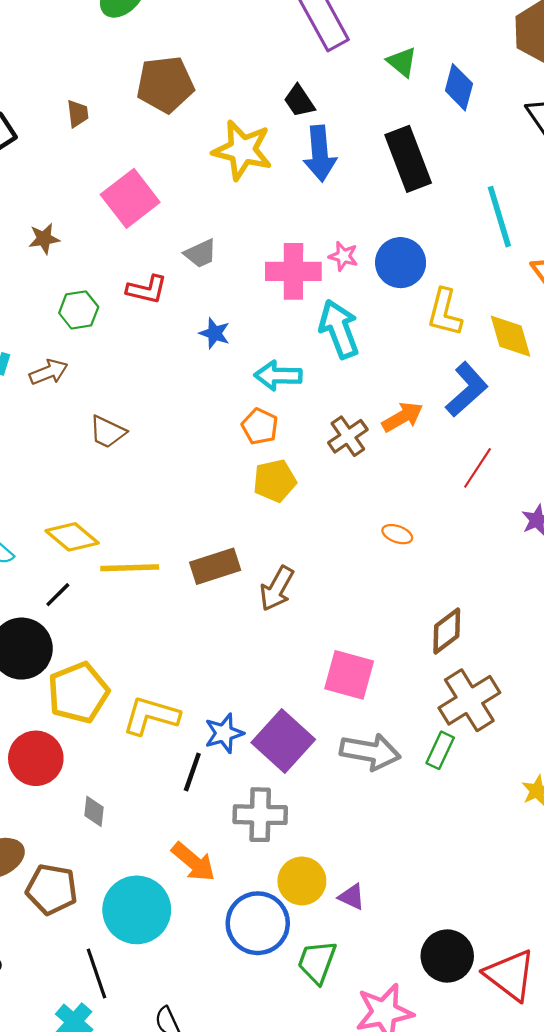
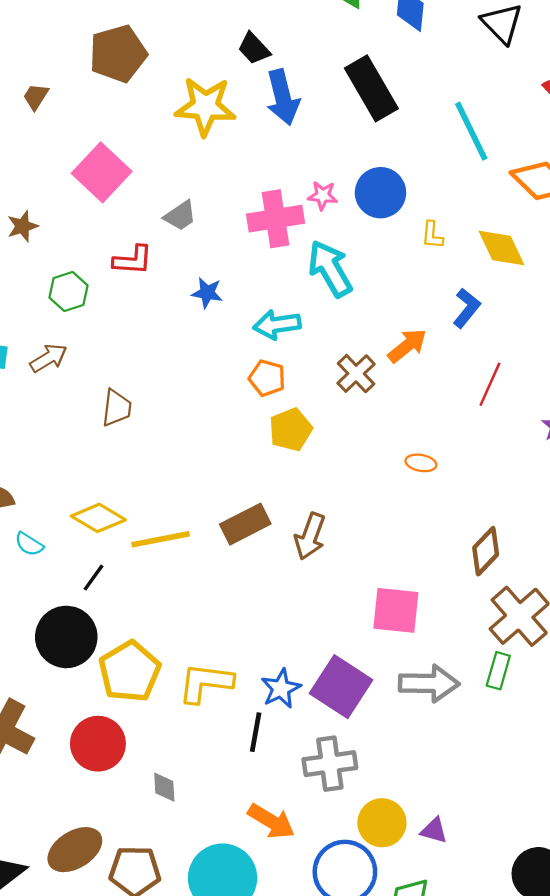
brown trapezoid: (78, 114) -> (36, 97), turned -132
yellow L-shape: (445, 312) -> (432, 235), size x0.6
blue L-shape: (467, 389) -> (467, 308), size x0.7
brown trapezoid: (107, 432) -> (117, 408), turned -99

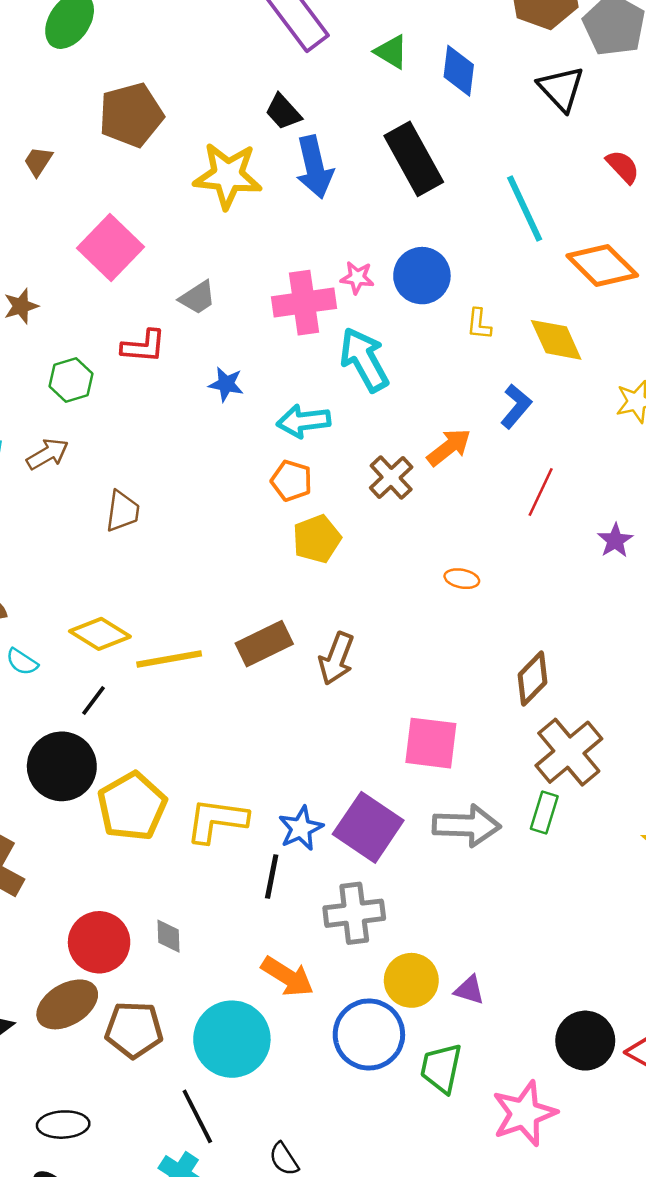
red circle: (98, 744) -> (99, 942), moved

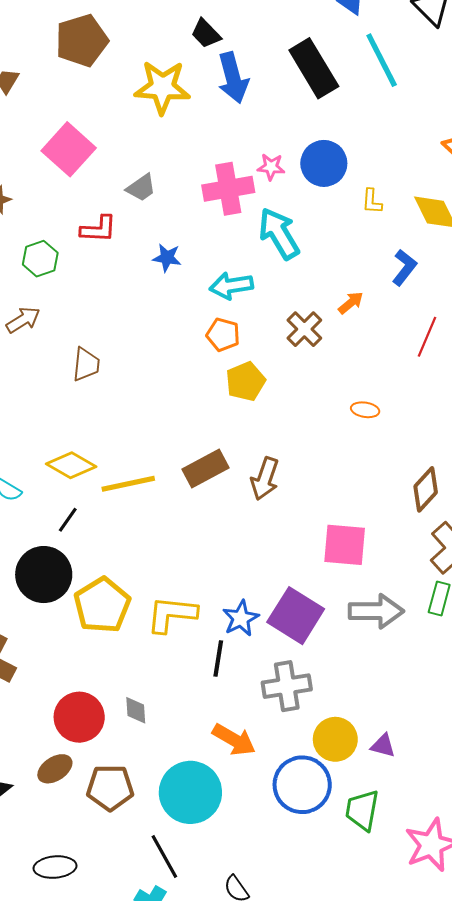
cyan line: (525, 209) -> (382, 60), moved
orange arrow: (449, 447) -> (351, 303), size x0.7
brown ellipse: (67, 1004) -> (55, 769), size x0.7

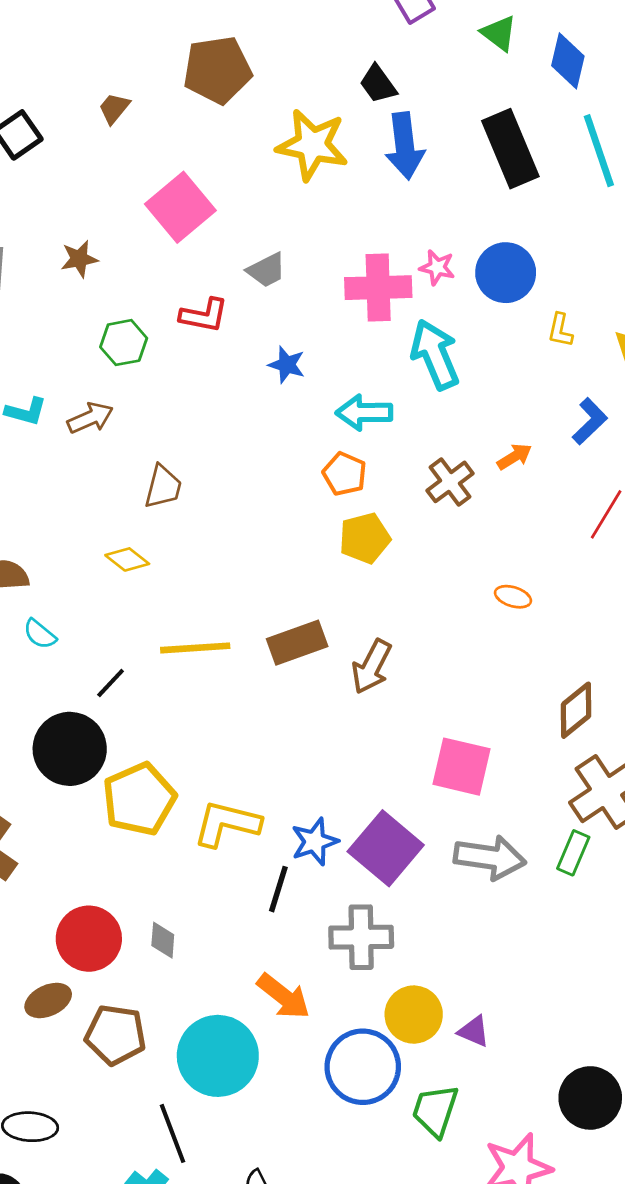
yellow diamond: (71, 465) -> (127, 559), moved, size x0.7

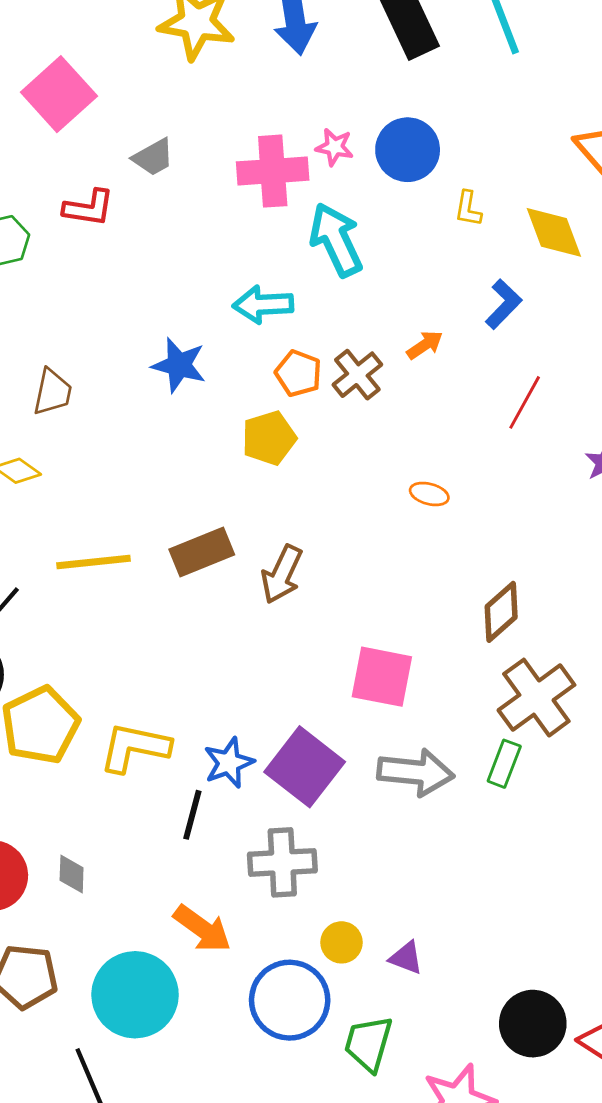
blue star: (287, 365) -> (179, 365), moved, size x1.4
orange pentagon: (345, 474) -> (298, 373), moved
yellow circle: (414, 1015) -> (342, 942), size x0.7

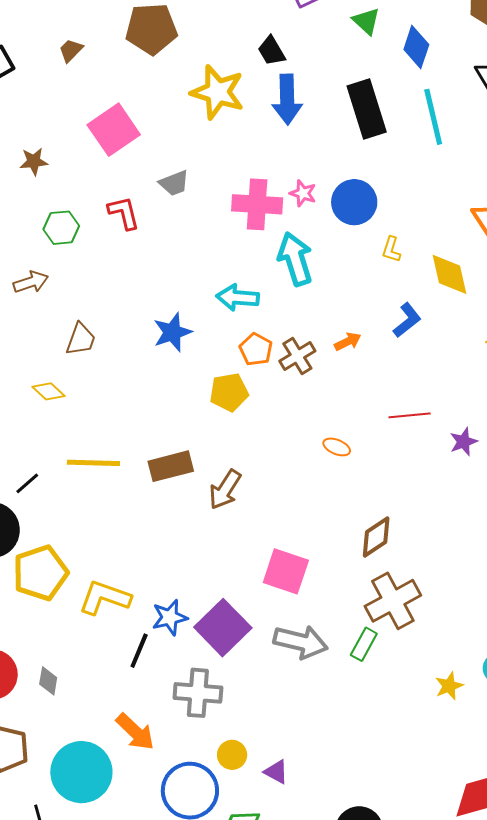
red L-shape: (89, 208) -> (124, 213), turned -120
blue star: (179, 365) -> (172, 332), turned 30
red line: (525, 402) -> (410, 415), moved, turned 48

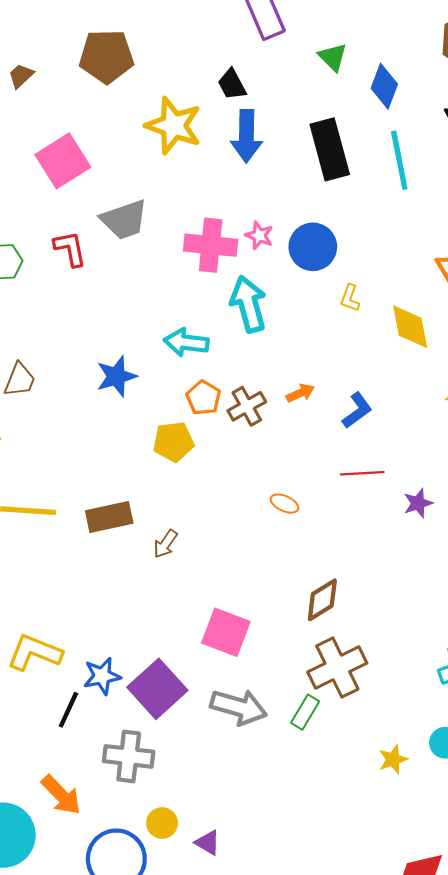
gray trapezoid: (174, 183) -> (124, 220), size x1.5
blue L-shape: (407, 320) -> (357, 410), moved
brown arrow: (225, 490) -> (165, 544), size x0.7

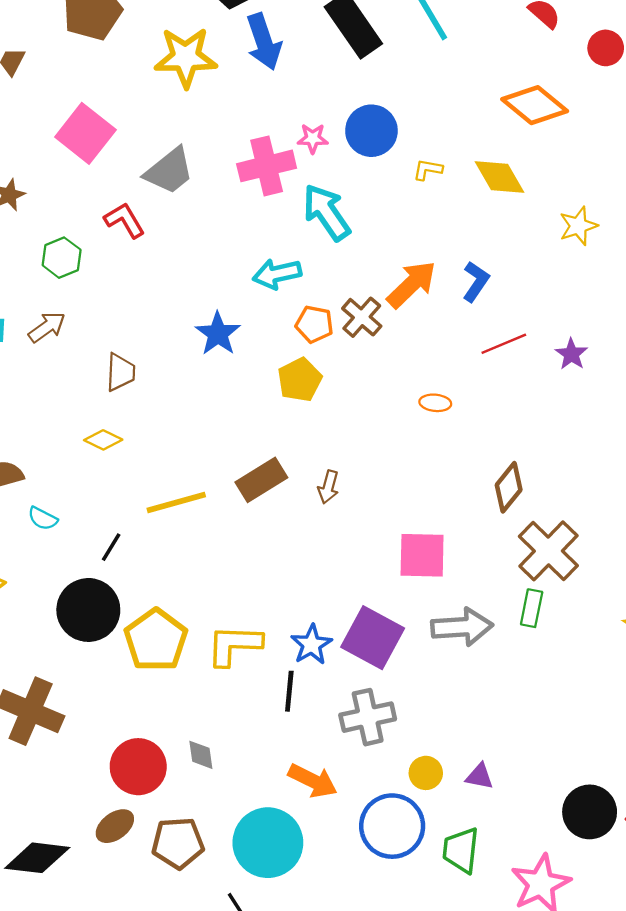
yellow L-shape: (350, 298) -> (428, 170), turned 100
orange arrow: (300, 393) -> (412, 284), size x1.8

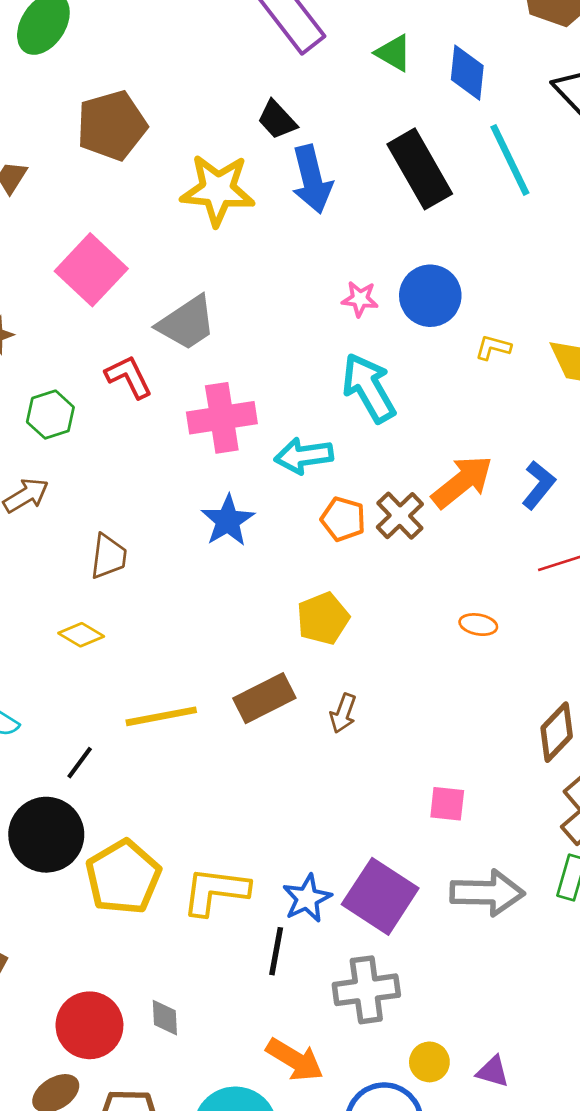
pink cross: (267, 166) -> (222, 418), moved
yellow pentagon: (300, 380) -> (323, 619), moved
pink square: (422, 555) -> (447, 804), size x0.6

